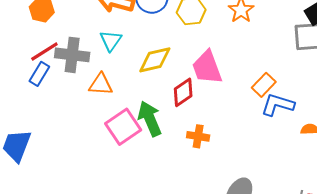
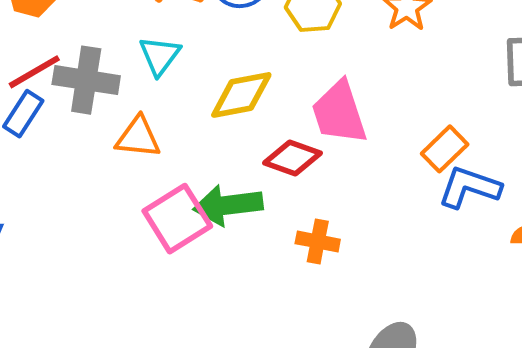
red diamond: (183, 92) -> (293, 158), turned 52
green arrow: (150, 119) -> (228, 205), turned -76

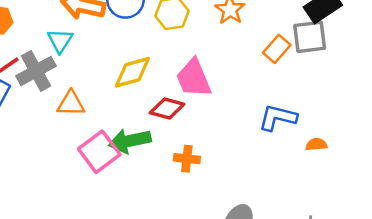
cyan triangle: (160, 56) -> (60, 41), moved
gray cross: (86, 80) -> (36, 71), turned -33
orange rectangle: (445, 149) -> (277, 49), moved

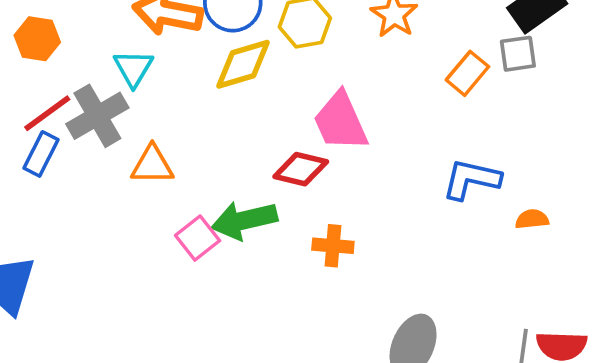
gray square: (310, 37) -> (518, 54), size x0.7
yellow diamond: (132, 72) -> (243, 64), moved
pink square: (99, 152) -> (198, 238), size x0.7

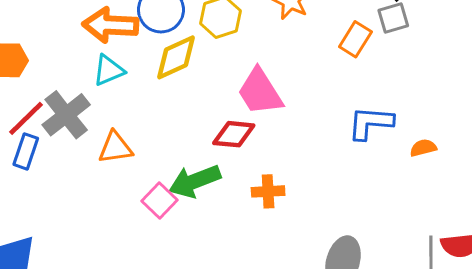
cyan triangle: (133, 68) -> (109, 70), moved, turned 44

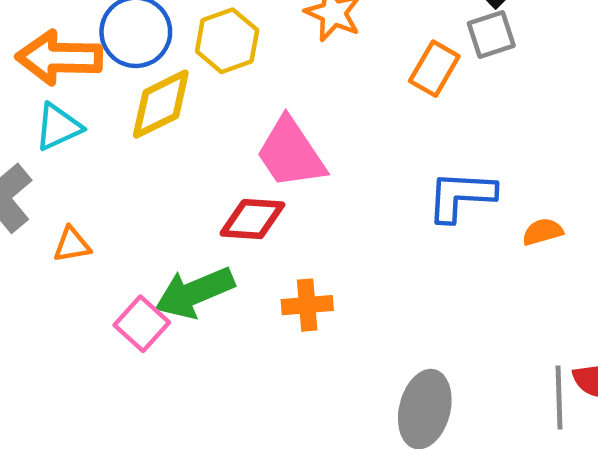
orange triangle: (115, 148) -> (72, 245), size x0.7

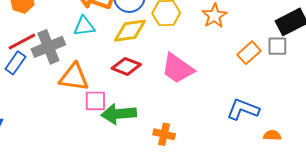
pink trapezoid: (291, 153) -> (178, 69), turned -39
red diamond: (252, 219) -> (126, 66), moved
orange triangle: (72, 245) -> (74, 77), size x1.8
pink square: (142, 324) -> (95, 101), moved, turned 30

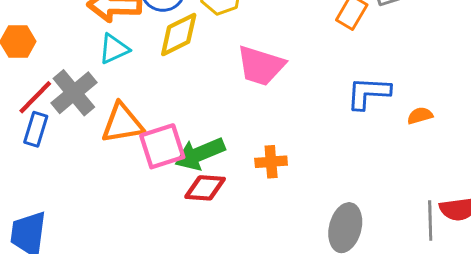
red diamond: (126, 66) -> (205, 188), moved
pink square: (95, 101) -> (162, 146), size x1.4

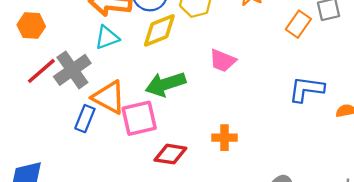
pink trapezoid: (261, 66) -> (223, 61), size x0.7
orange triangle: (122, 123) -> (109, 97), turned 33
blue rectangle: (36, 129) -> (85, 119), moved
green arrow: (200, 154) -> (166, 84), moved

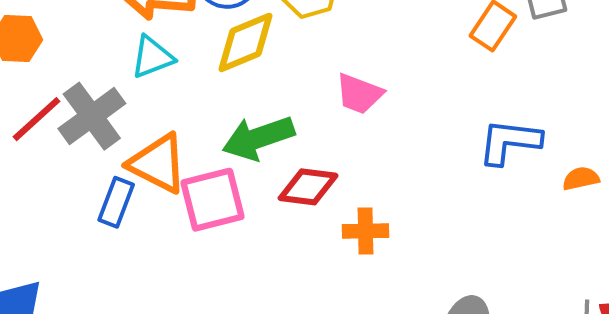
red diamond: (170, 154) -> (308, 187), moved

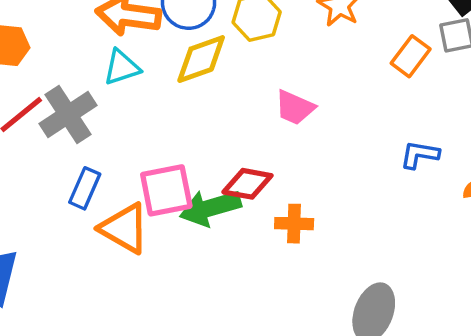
green arrow: (258, 138) -> (210, 208), moved
blue L-shape: (510, 142) -> (420, 155), size x0.7
orange triangle: (158, 164) -> (124, 228), moved

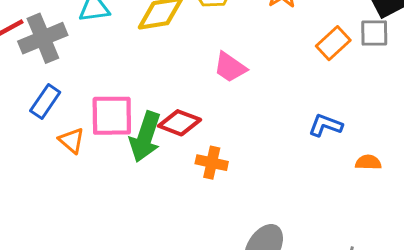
green arrow: (210, 208) -> (145, 137), turned -66
orange triangle: (124, 228) -> (72, 140), size x0.6

